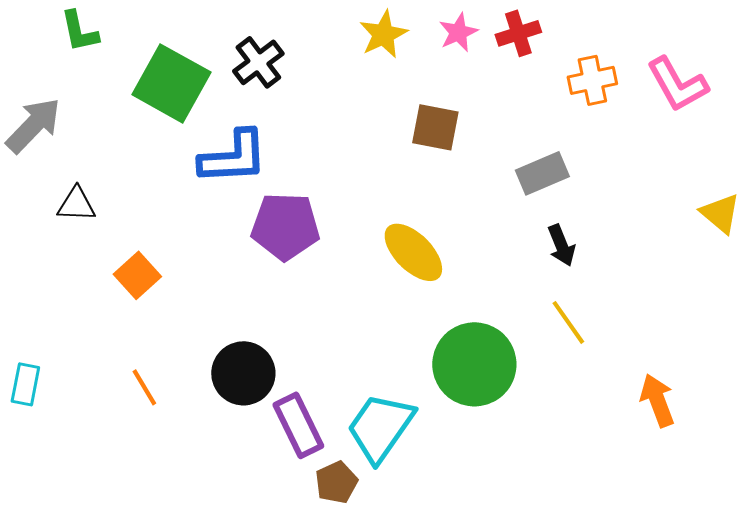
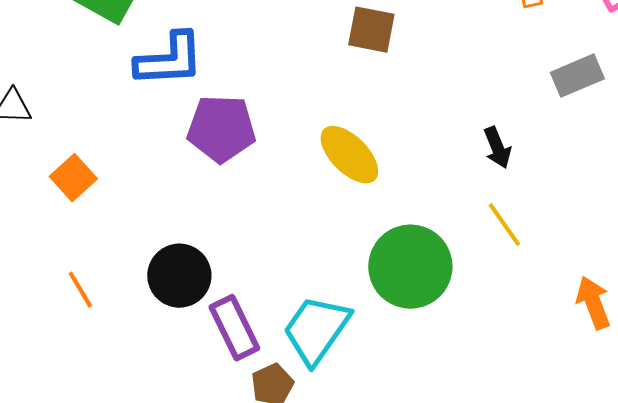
gray rectangle: (542, 173) -> (577, 76), moved

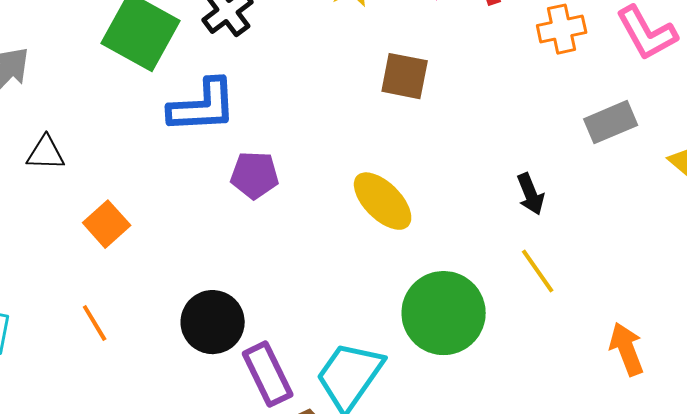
purple pentagon: (221, 129) -> (255, 175), size x0.7
orange line: (80, 290) -> (95, 323), moved

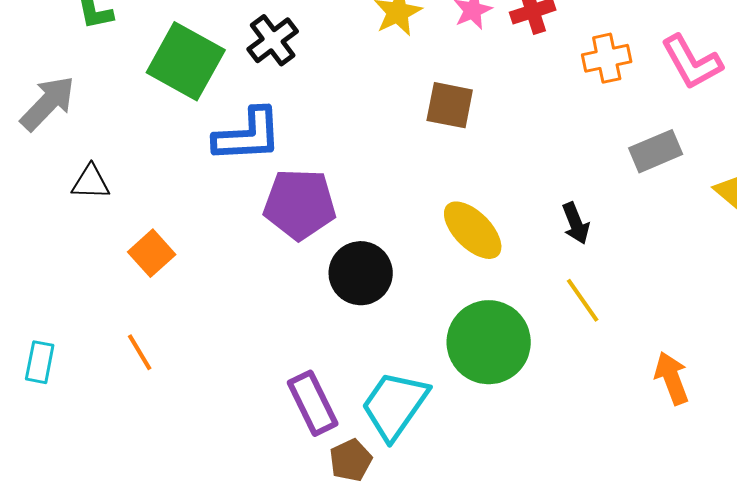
purple pentagon: (255, 175) -> (300, 204), size x1.5
yellow ellipse: (383, 201) -> (473, 230), moved
black circle: (213, 322) -> (361, 273), moved

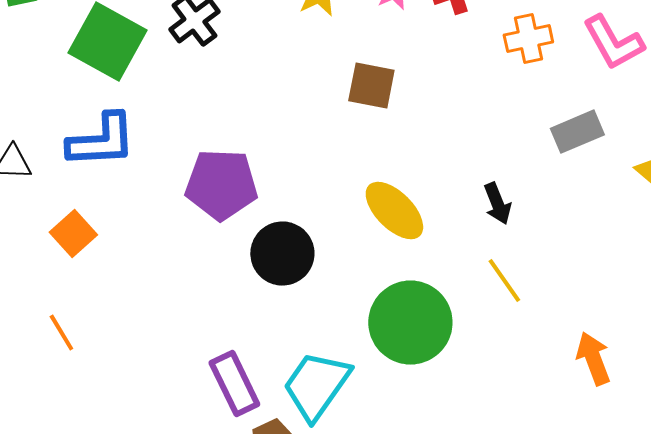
blue L-shape: (248, 135) -> (101, 141), moved

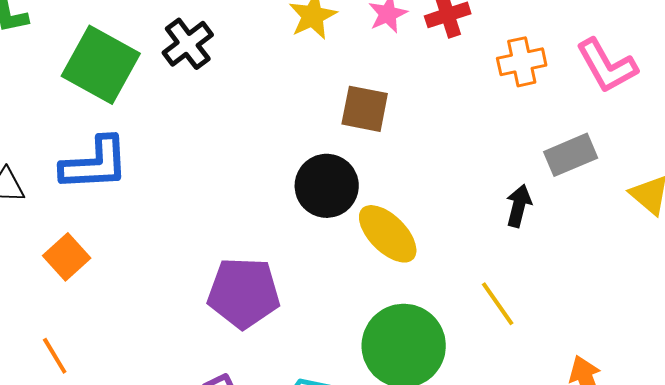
purple pentagon: (221, 185) -> (244, 293), moved
black arrow: (497, 204) -> (519, 206), moved, turned -144
black circle: (282, 254) -> (327, 186), moved

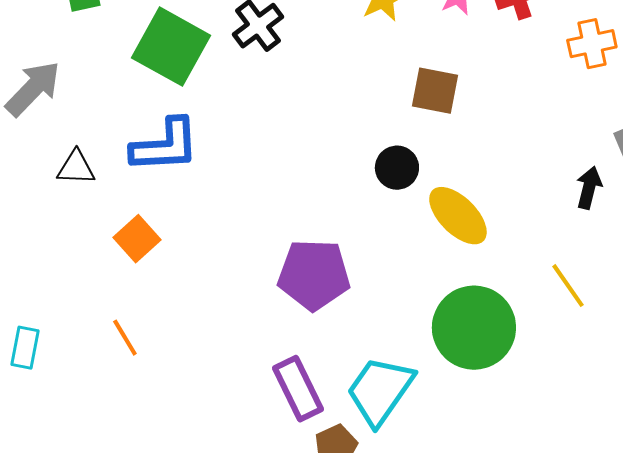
black circle: (327, 186) -> (397, 168), size x0.7

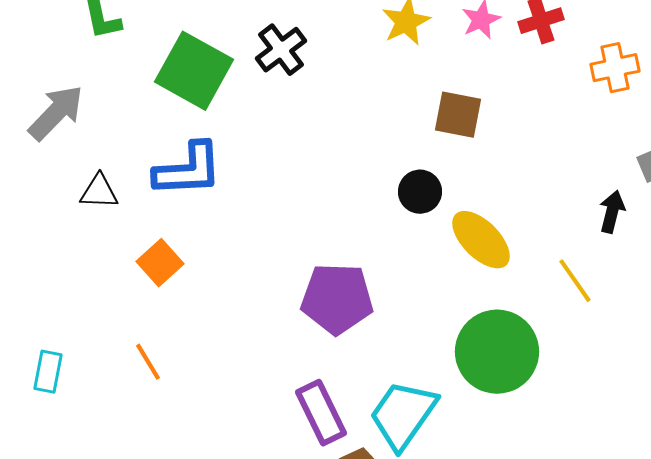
yellow line: (568, 286) -> (575, 281), moved

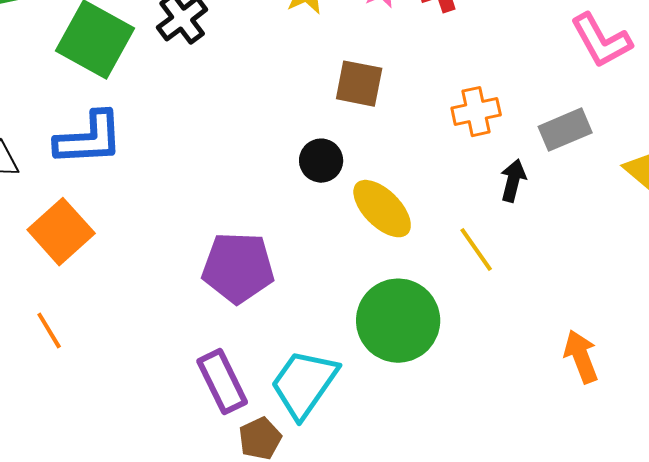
orange cross: (615, 68) -> (476, 112), moved
orange square: (160, 263) -> (61, 232), size x1.4

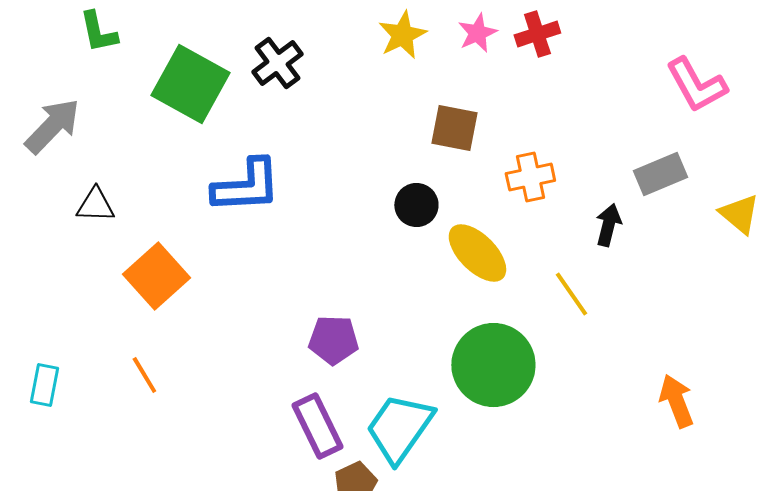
orange cross: (476, 112) -> (530, 177), moved
blue L-shape: (89, 139) -> (246, 186), moved
purple pentagon: (238, 268) -> (333, 340), moved, size x0.7

